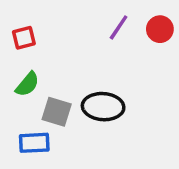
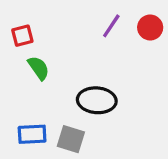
green semicircle: (27, 84) -> (39, 68), moved, turned -75
gray square: (57, 112) -> (71, 139), moved

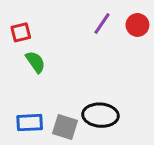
black ellipse: (97, 100) -> (101, 115), moved

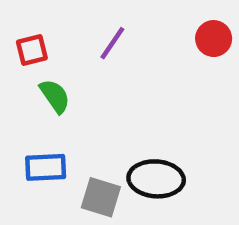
purple line: (102, 24) -> (112, 43), moved
blue rectangle: (30, 123) -> (46, 167), moved

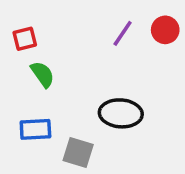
purple line: (112, 43) -> (123, 33), moved
black ellipse: (156, 179) -> (121, 113), moved

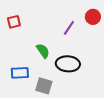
purple line: (123, 33) -> (69, 28), moved
green semicircle: (43, 74) -> (43, 51), moved

